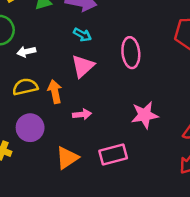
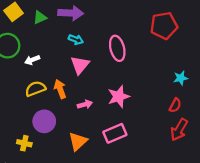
pink star: (145, 115) -> (119, 97), moved

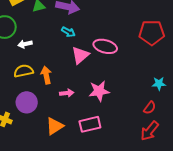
pink ellipse: (117, 48) -> (105, 46), turned -70
pink triangle: (80, 65) -> (80, 55), moved

